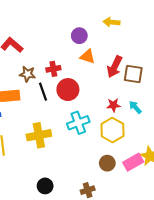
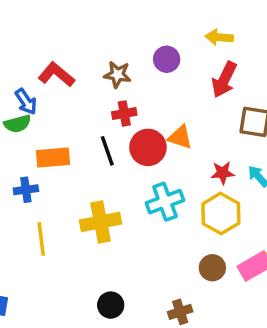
orange triangle: (88, 56) -> (180, 137), moved
red arrow: (115, 67) -> (224, 80), moved
brown star: (27, 74) -> (117, 74), moved

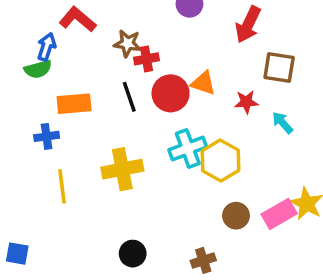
brown star: (117, 74) -> (127, 43), moved
blue arrow: (26, 102) -> (47, 47), turned -128
red star: (223, 173) -> (246, 102), moved
yellow hexagon: (221, 213) -> (220, 161), moved

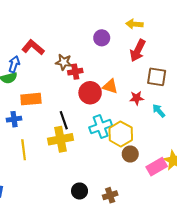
black line: (129, 97) -> (64, 120), moved
brown circle: (236, 216) -> (130, 154), moved
black circle: (133, 254) -> (80, 191), moved

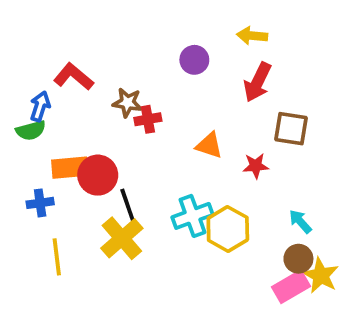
red circle: (90, 93) -> (98, 175), moved
cyan arrow: (159, 111) -> (300, 222), moved
yellow cross: (61, 139) -> (122, 238), turned -30
brown circle: (130, 154) -> (298, 259), moved

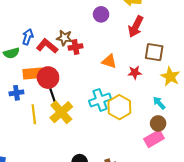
red L-shape: (74, 77) -> (47, 46), moved
blue arrow: (40, 106) -> (28, 37), moved
black line: (127, 205) -> (53, 97), moved
yellow line: (57, 257) -> (34, 114), moved
yellow star: (321, 275) -> (170, 77), moved

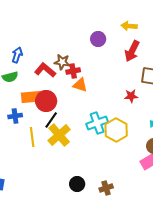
blue arrow: (28, 37) -> (17, 55), moved
orange triangle: (109, 61) -> (80, 85), moved
black line: (53, 97) -> (51, 120), turned 54

